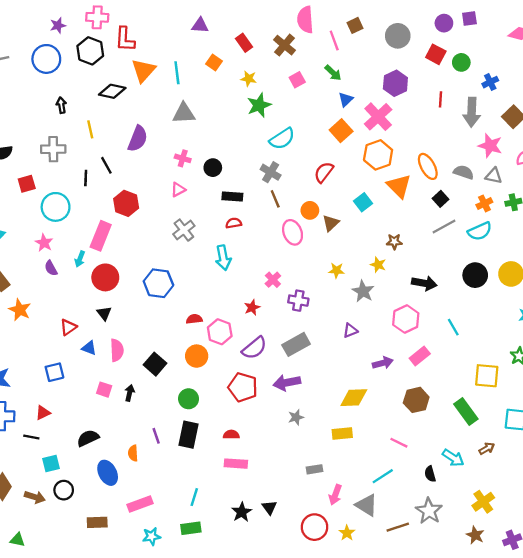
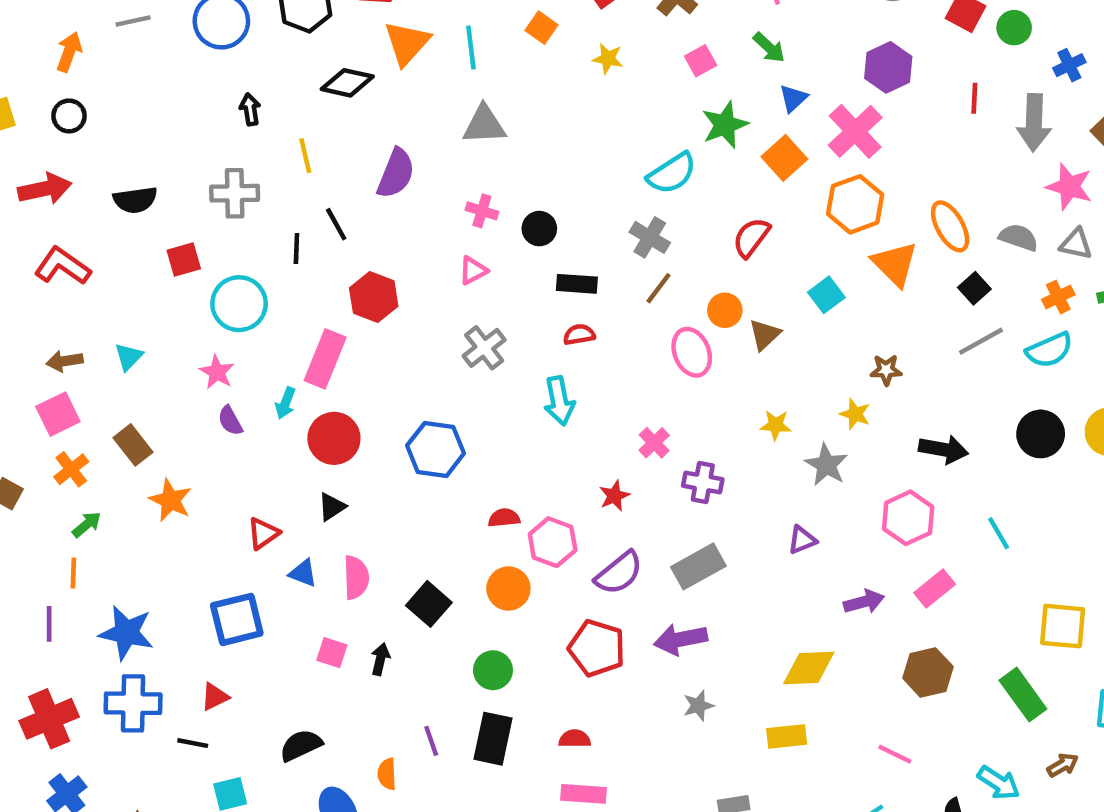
green star: (259, 105) -> (725, 125), moved
brown line: (275, 199) -> (659, 288), turned 60
black triangle: (104, 313) -> (332, 507), turned 35
blue square: (54, 372) -> (237, 619), size x1.4

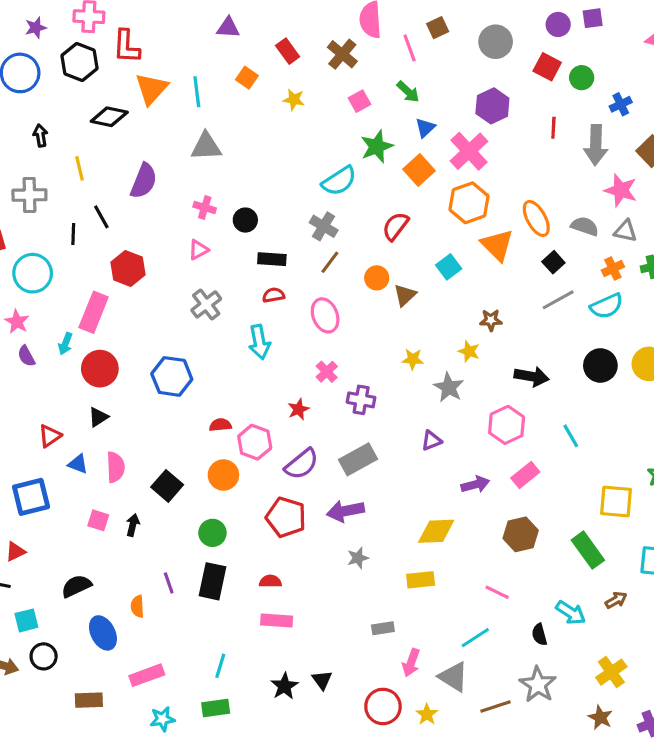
pink ellipse: (692, 352) -> (325, 315), moved

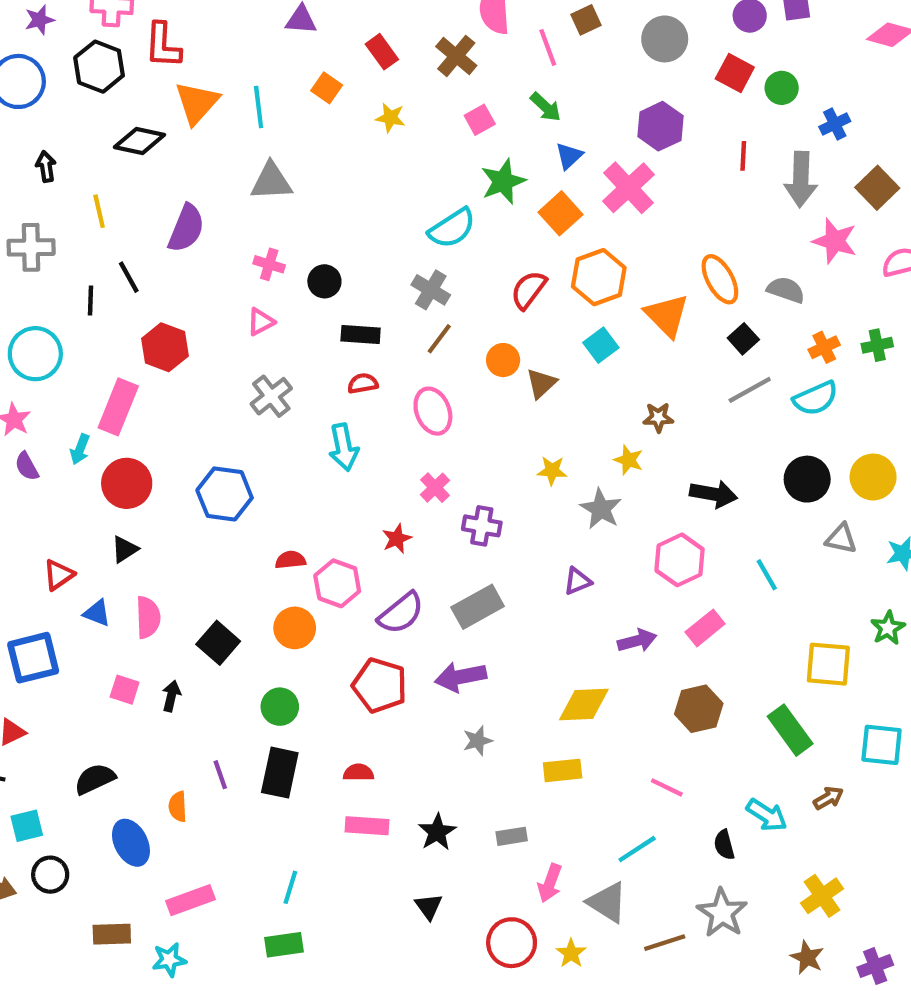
orange hexagon: (469, 203) -> (599, 277), moved
gray triangle: (625, 231) -> (841, 539), moved
black star: (284, 686) -> (437, 832), moved
cyan star: (162, 719) -> (169, 960), moved

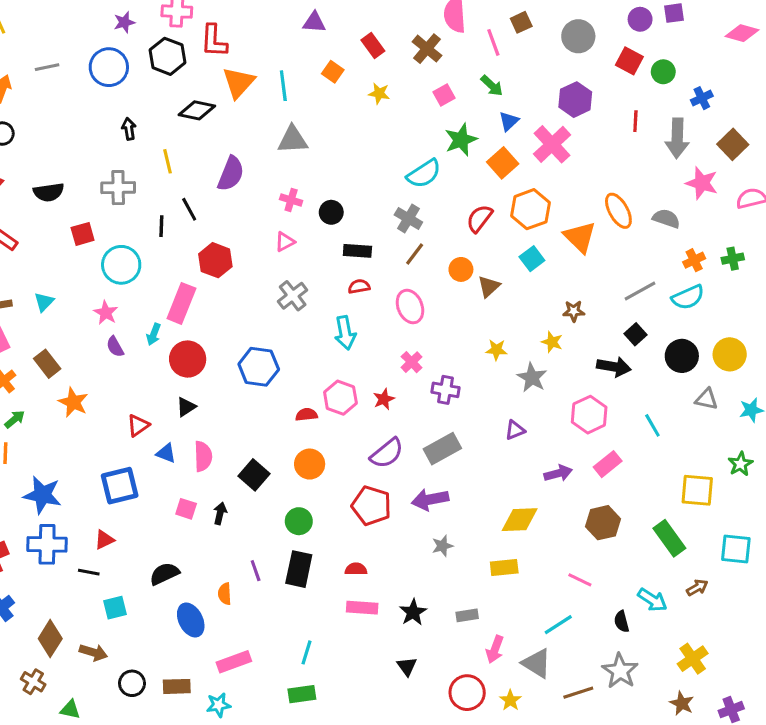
black square: (743, 339) -> (635, 334), moved
pink hexagon: (337, 583) -> (340, 398), moved
black circle: (50, 875) -> (132, 683), moved

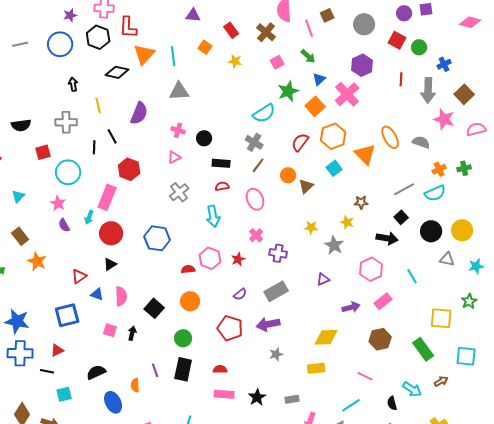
purple semicircle: (387, 453) -> (240, 294), size x0.6

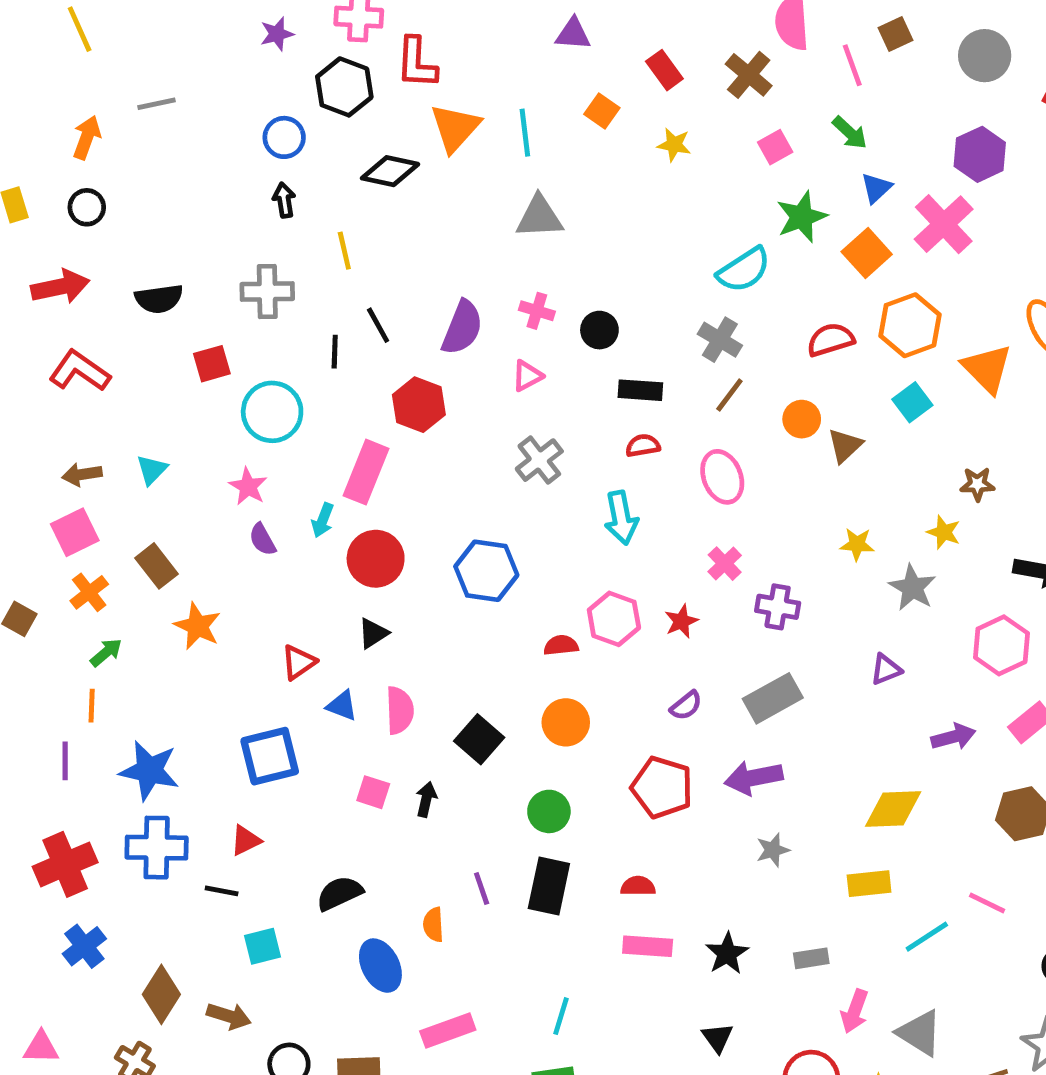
blue circle: (60, 44) -> (284, 137), moved, size x0.7
purple semicircle: (139, 113) -> (462, 328), moved
red semicircle: (300, 142) -> (831, 340), turned 36
cyan line: (351, 405) -> (927, 937), moved

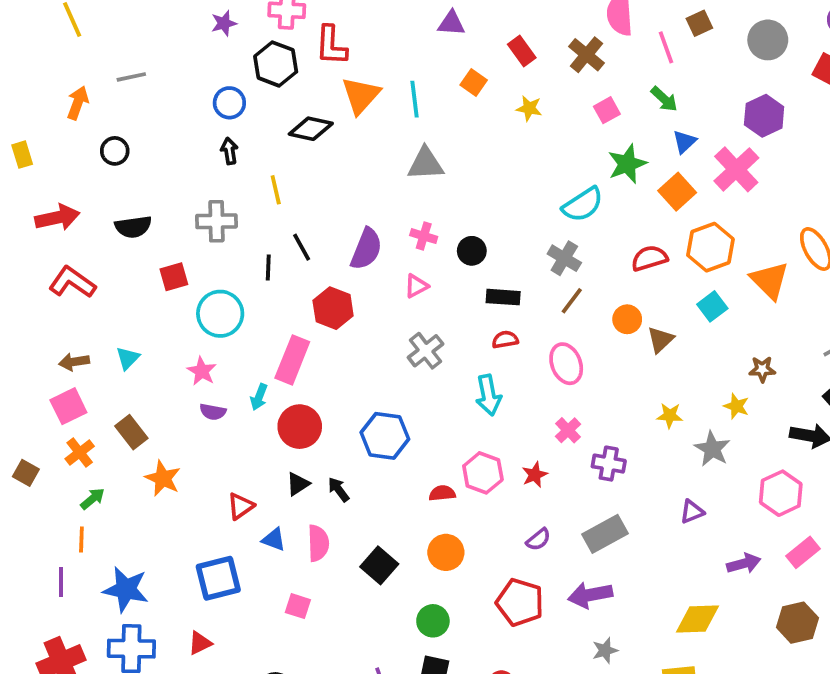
black circle: (87, 207) -> (115, 151), moved
purple semicircle: (262, 539) -> (213, 412), turned -50
black arrow: (426, 799) -> (339, 489), moved, turned -50

